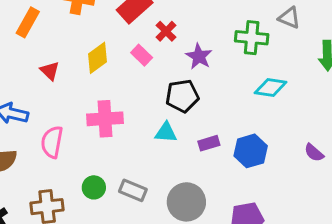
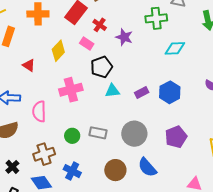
black pentagon: (182, 96) -> (101, 67), moved

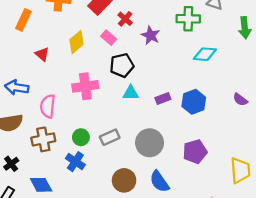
gray rectangle: (98, 133) -> (110, 137), turned -42
brown cross: (44, 154) -> (43, 139), moved
blue cross: (72, 171) -> (75, 162), moved

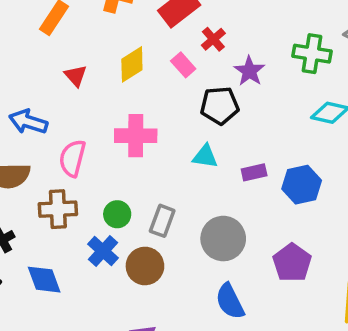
black pentagon: (122, 65) -> (220, 106), moved
gray rectangle: (110, 137) -> (162, 221), turned -54
purple pentagon: (195, 152) -> (292, 263), turned -30
brown circle: (124, 180) -> (145, 266), moved

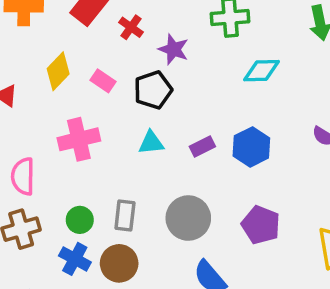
pink rectangle: (183, 65) -> (103, 81), moved

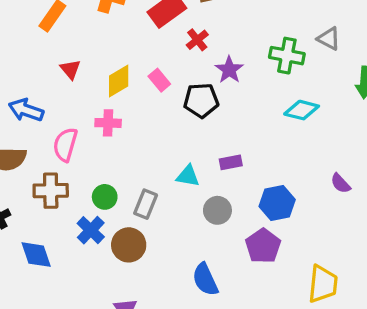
yellow diamond: (58, 71) -> (119, 81), moved
pink cross: (79, 139) -> (108, 123), moved, size x0.7
cyan triangle: (151, 143) -> (188, 176), moved
blue hexagon: (251, 147) -> (277, 203), moved
gray circle: (188, 218) -> (217, 210), moved, size x0.7

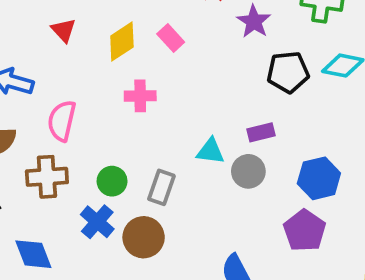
black pentagon: (201, 100) -> (288, 72), moved
pink cross: (108, 123) -> (140, 96), moved
gray circle: (217, 210) -> (248, 171), moved

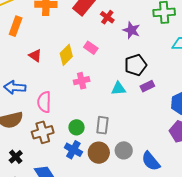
black pentagon: (288, 72) -> (135, 65), moved
cyan triangle: (210, 151) -> (118, 89), moved
gray circle: (248, 171) -> (124, 150), moved

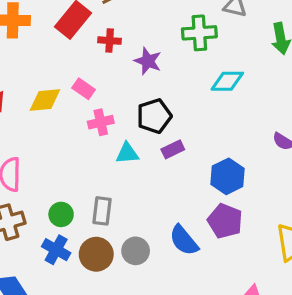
red cross: (107, 17) -> (110, 41), turned -32
yellow diamond: (66, 55) -> (45, 100), turned 40
pink cross: (82, 81) -> (101, 122), moved
blue semicircle: (151, 161) -> (184, 240), moved

